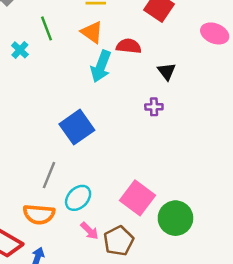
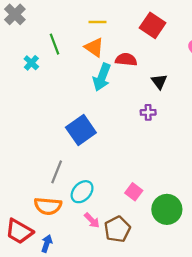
pink square: (138, 198) -> (134, 192), size x0.6

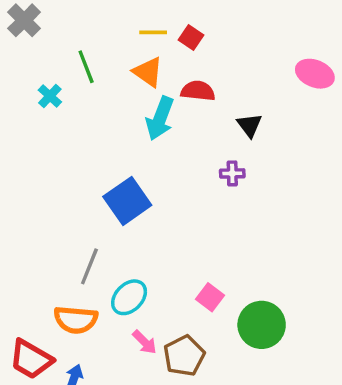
red square: (153, 25) -> (191, 37), moved, size x0.6

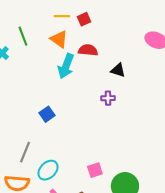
red square: (191, 37) -> (84, 19), turned 32
black triangle: (249, 125) -> (118, 70), turned -35
blue square: (127, 201) -> (47, 114), size x0.6
pink square: (210, 297) -> (95, 170), turned 35

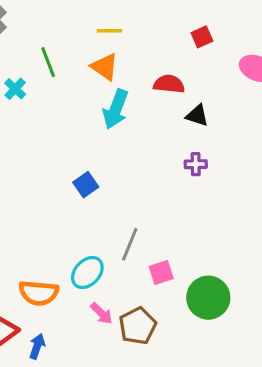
red square: (84, 19) -> (202, 37), moved
red semicircle: (88, 50) -> (169, 84), moved
purple cross: (108, 98) -> (196, 164), moved
gray line: (25, 152) -> (130, 244), moved

